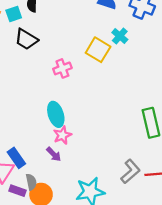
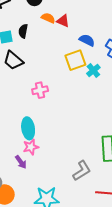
yellow square: (98, 50) -> (75, 60), moved, turned 30
gray L-shape: (130, 171) -> (82, 171), moved

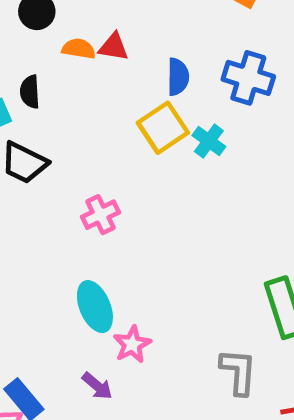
blue semicircle: (87, 40) -> (178, 77), turned 77
pink star: (31, 147) -> (132, 344), moved
gray L-shape: (82, 171) -> (238, 372), turned -40

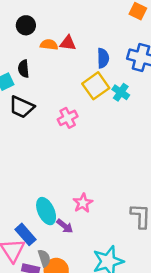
pink cross: (100, 215) -> (68, 118), moved
cyan ellipse: (95, 307) -> (46, 211), moved

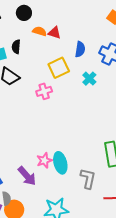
yellow square: (96, 86) -> (59, 68), moved
cyan ellipse: (46, 211) -> (60, 163), moved
purple arrow: (65, 226) -> (27, 176), size x1.5

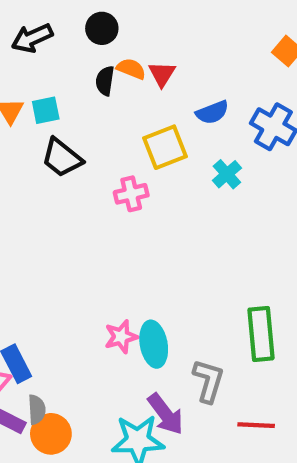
red triangle: (54, 33) -> (162, 74), turned 40
black semicircle: (16, 47) -> (105, 81), moved
blue semicircle: (80, 49) -> (212, 112), turned 56
purple arrow: (27, 176) -> (165, 414), moved

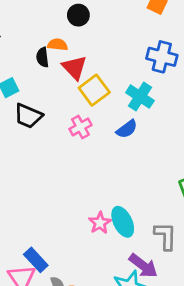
black circle: (102, 28) -> (78, 15), moved
red triangle: (162, 74) -> (74, 68), moved, size x1.4
blue semicircle: (212, 112) -> (127, 129), moved
cyan cross: (227, 174) -> (140, 97), size x1.4

